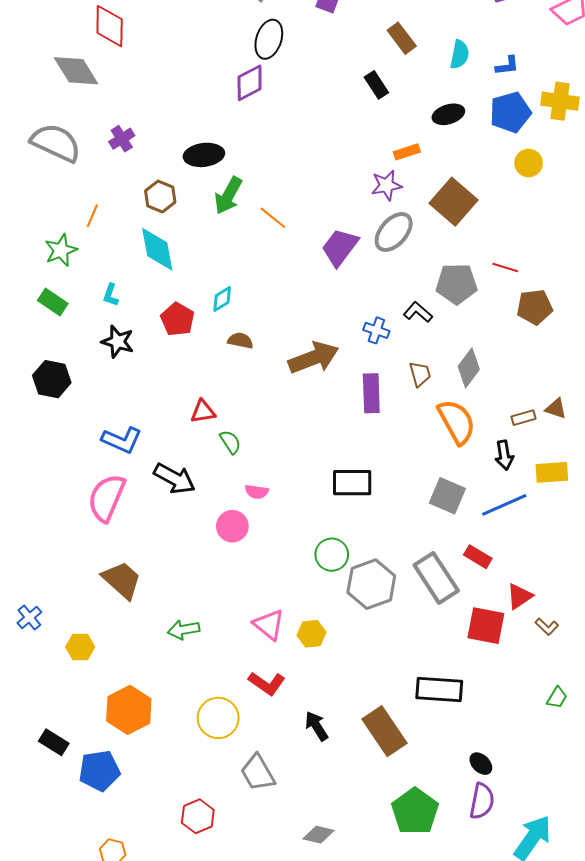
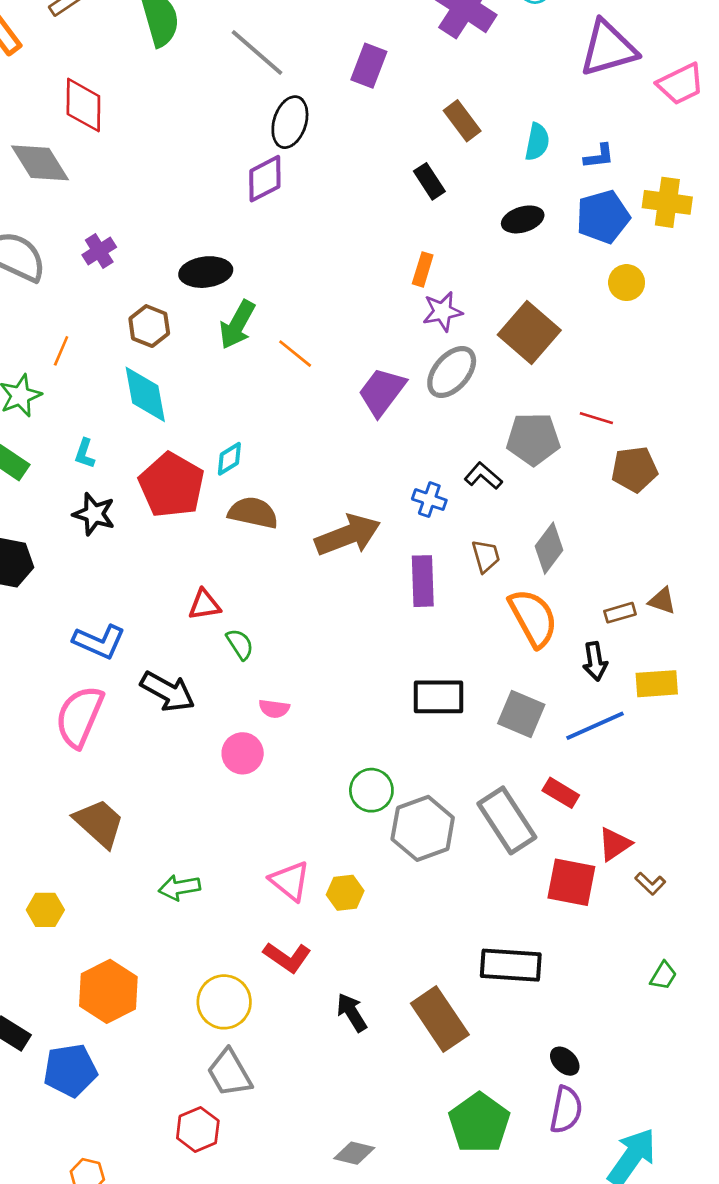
orange rectangle: (407, 152) -> (423, 269), moved, turned -55
red pentagon: (178, 319) -> (172, 485), size x1.5
brown semicircle: (240, 341) -> (253, 513), size x1.5
black rectangle: (352, 483) -> (438, 697), moved
gray trapezoid: (258, 773) -> (229, 1073), moved

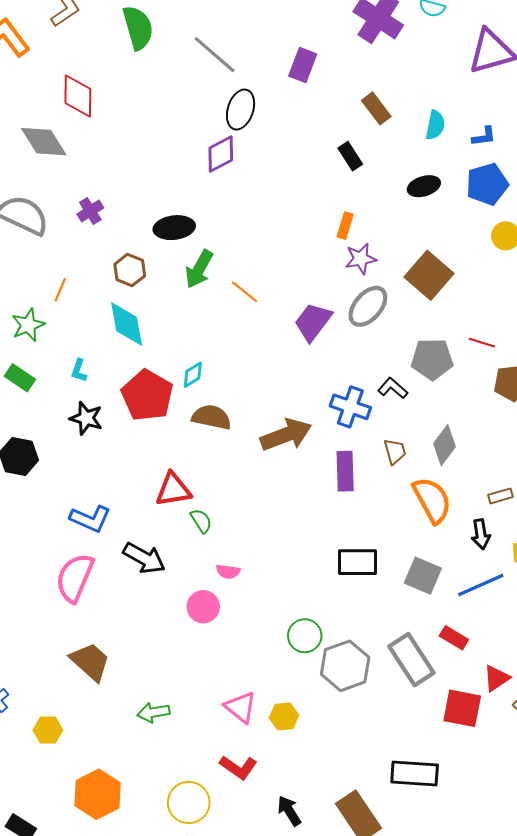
blue cross: (429, 500) -> (350, 407), size x1.5
red triangle: (204, 605) -> (173, 490), size x1.4

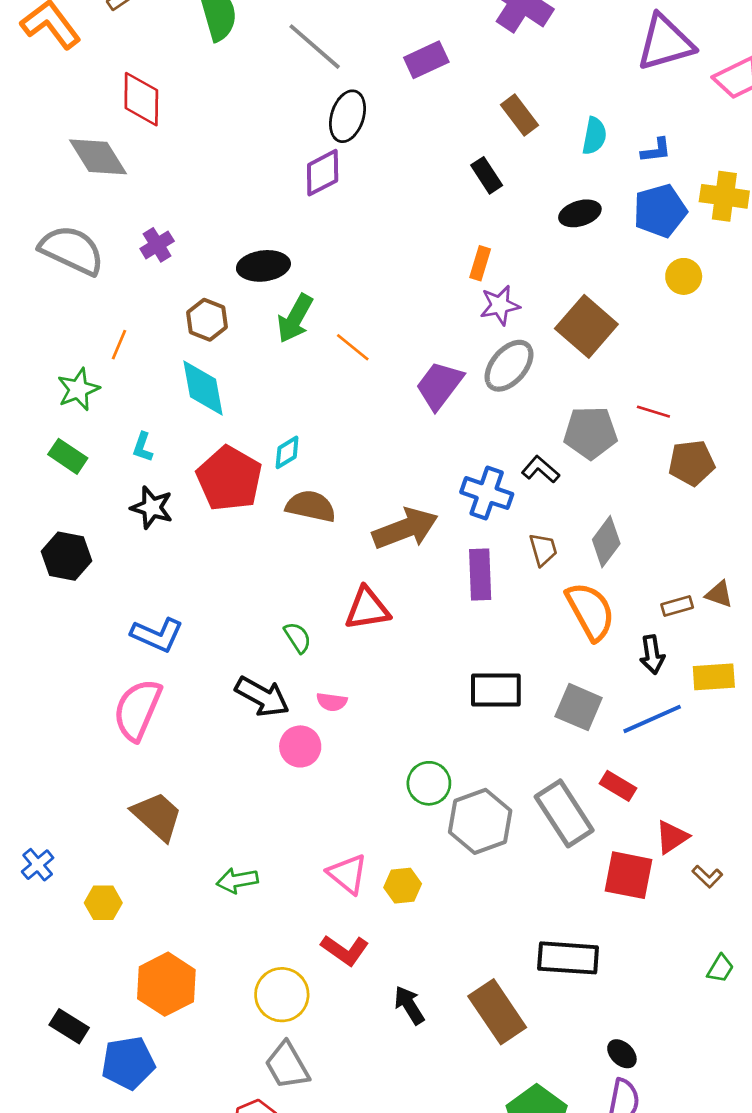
purple rectangle: (303, 65) -> (426, 60), turned 44
red triangle: (173, 490) -> (367, 609), moved
black arrow: (144, 558) -> (262, 697), moved

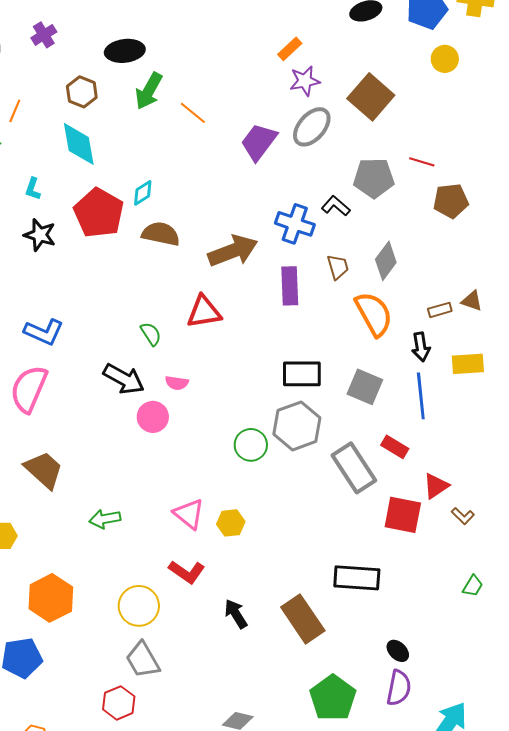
orange rectangle: (480, 263) -> (290, 49), turned 30
blue line: (652, 719) -> (421, 396), turned -72
gray hexagon: (480, 821) -> (297, 426), moved

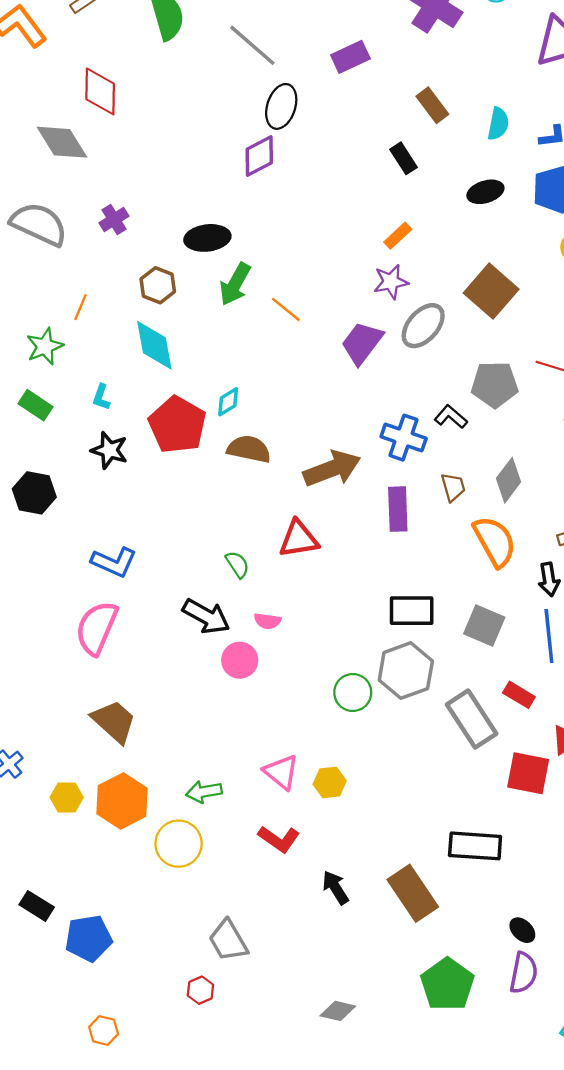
purple star: (305, 81) -> (391, 282), moved
green arrow: (105, 519) -> (204, 792), moved
orange hexagon: (51, 598) -> (122, 801), moved
yellow circle: (139, 606) -> (179, 844), moved
red hexagon: (119, 703) -> (200, 990), size x0.7

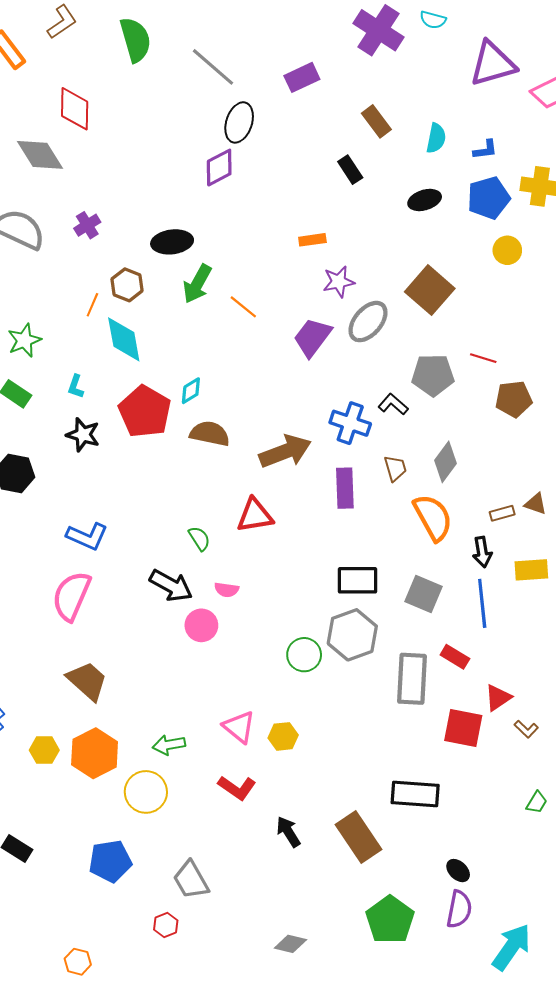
orange rectangle: (398, 236) -> (312, 240), moved, turned 35
orange line: (80, 307) -> (92, 305), moved
gray rectangle: (472, 719) -> (412, 679), turned 36
blue pentagon: (89, 938) -> (110, 861), moved

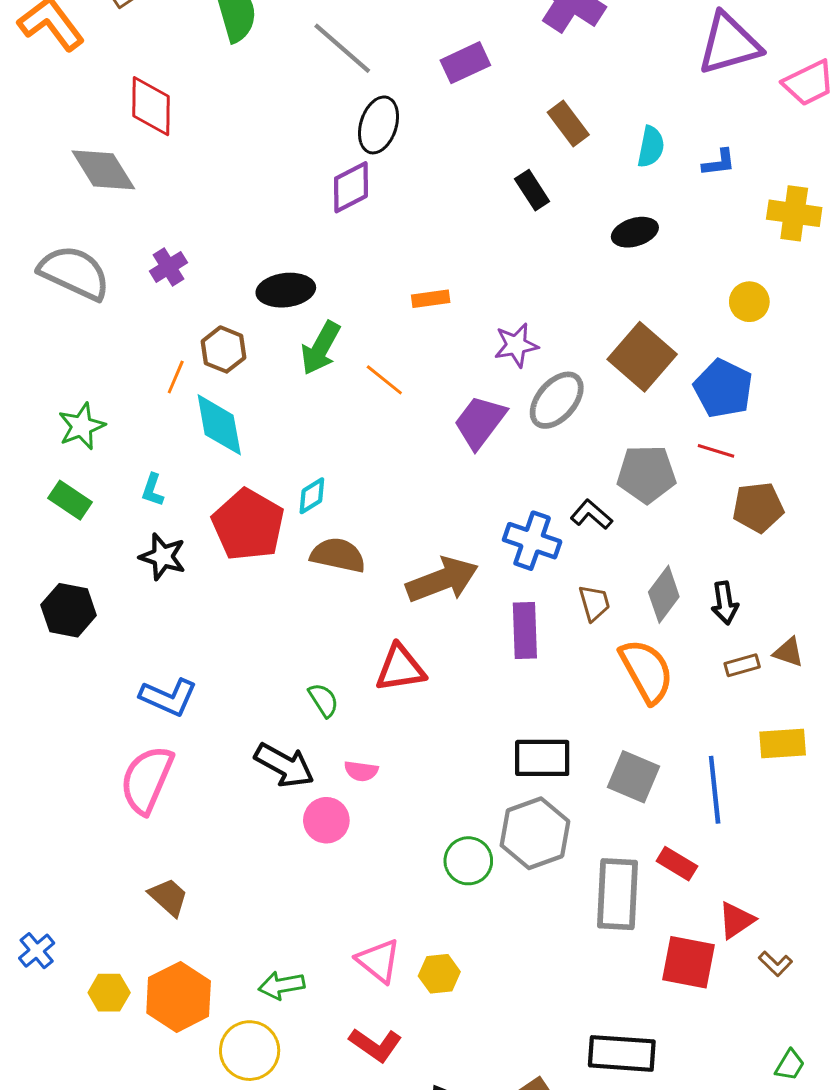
blue pentagon: (488, 198) -> (723, 389), moved, turned -30
orange rectangle: (312, 240) -> (431, 299), moved
black arrow: (482, 552) -> (725, 603), moved
brown trapezoid: (87, 681) -> (168, 897), size x0.7

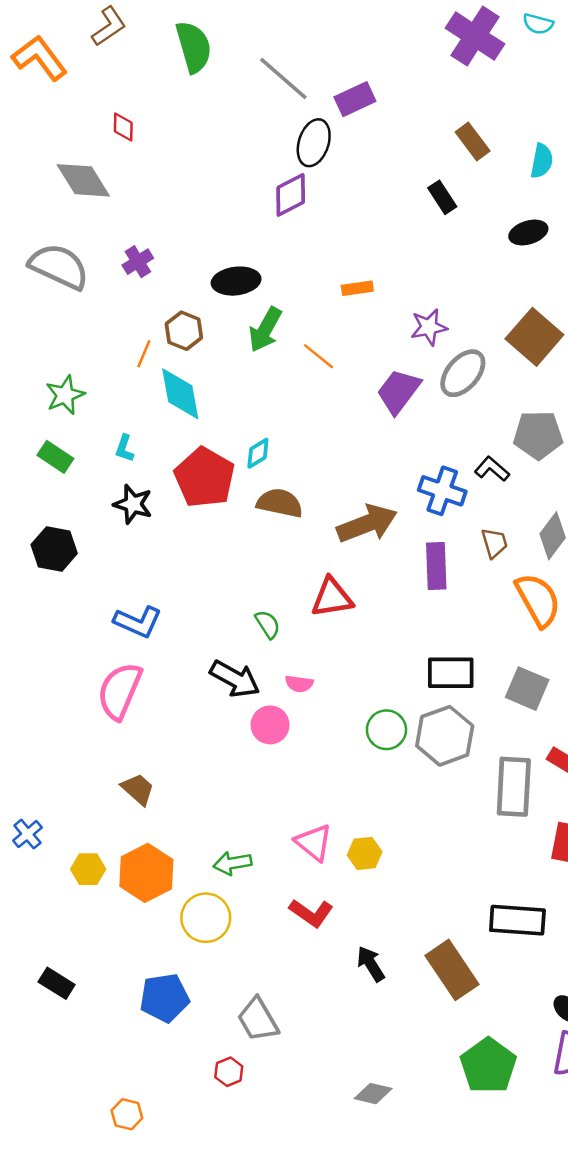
purple rectangle: (465, 63) -> (355, 99), moved
red diamond: (151, 106) -> (123, 127), size x0.6
green circle: (468, 861) -> (386, 730), moved

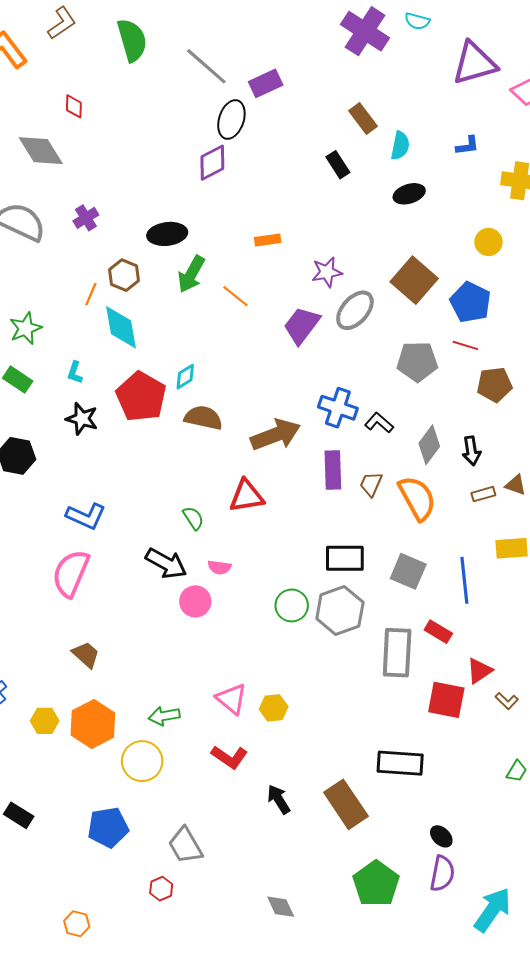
cyan semicircle: (542, 161) -> (400, 146), moved
black L-shape: (492, 469) -> (379, 423), moved
brown trapezoid: (494, 543) -> (371, 484), moved, turned -140
gray diamond: (373, 1094) -> (281, 907), turned 52

